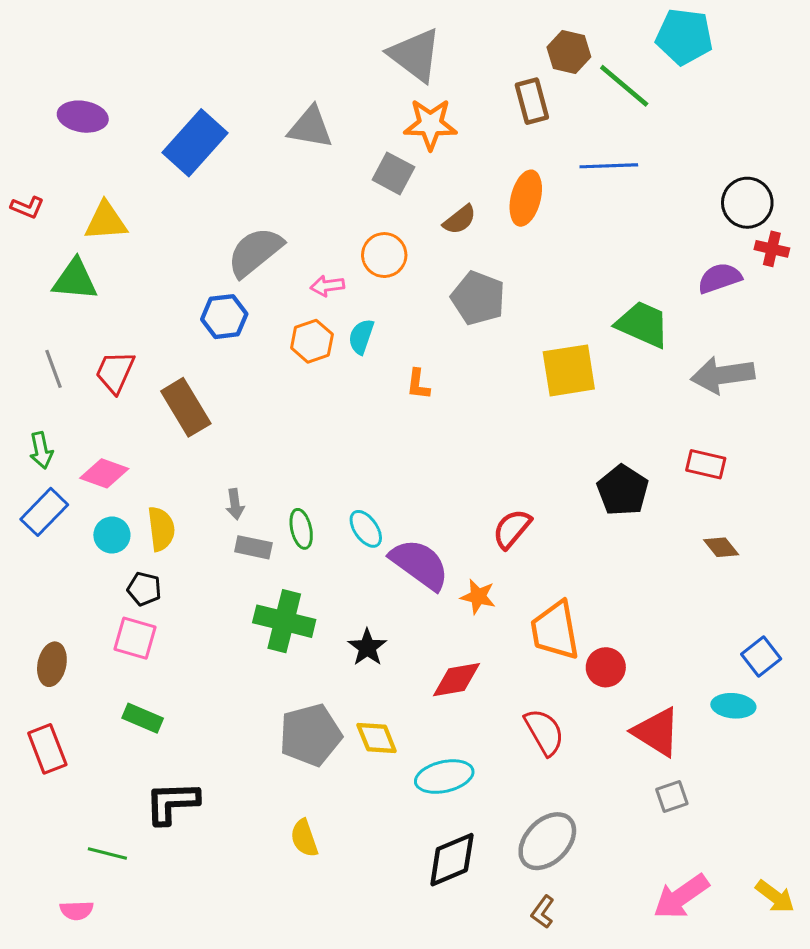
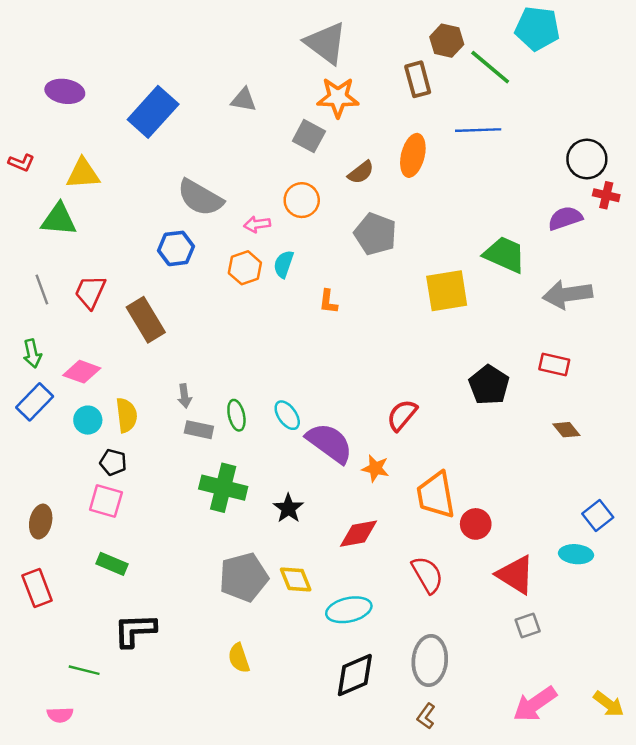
gray triangle: (310, 127) -> (244, 100), size x0.7
gray semicircle: (255, 252) -> (200, 198), turned -111
gray ellipse: (547, 841) -> (430, 660), turned -39

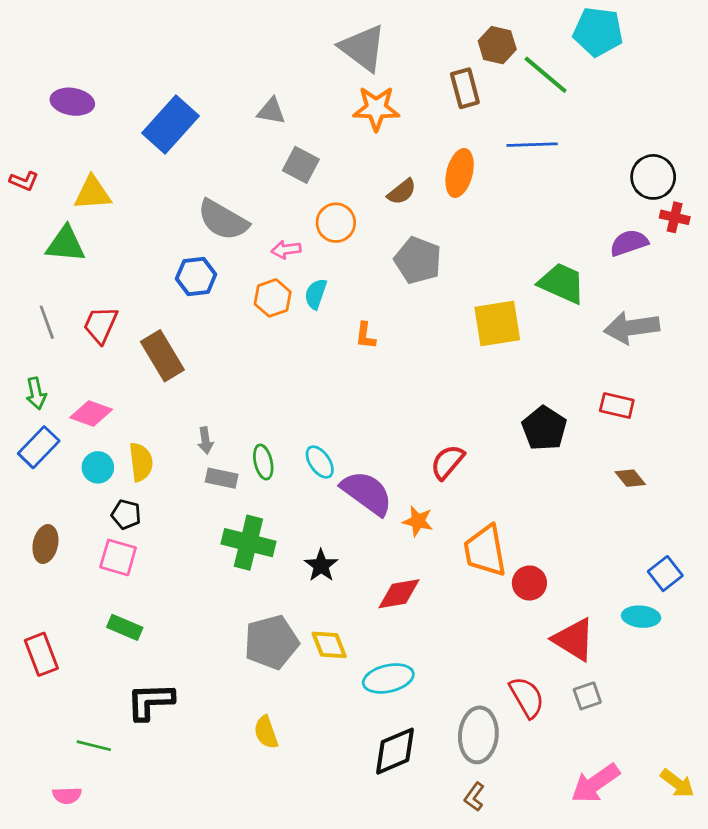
gray square: (309, 136) -> (301, 165), moved
brown ellipse: (41, 522) -> (45, 544), moved
red semicircle: (427, 575) -> (527, 697), moved

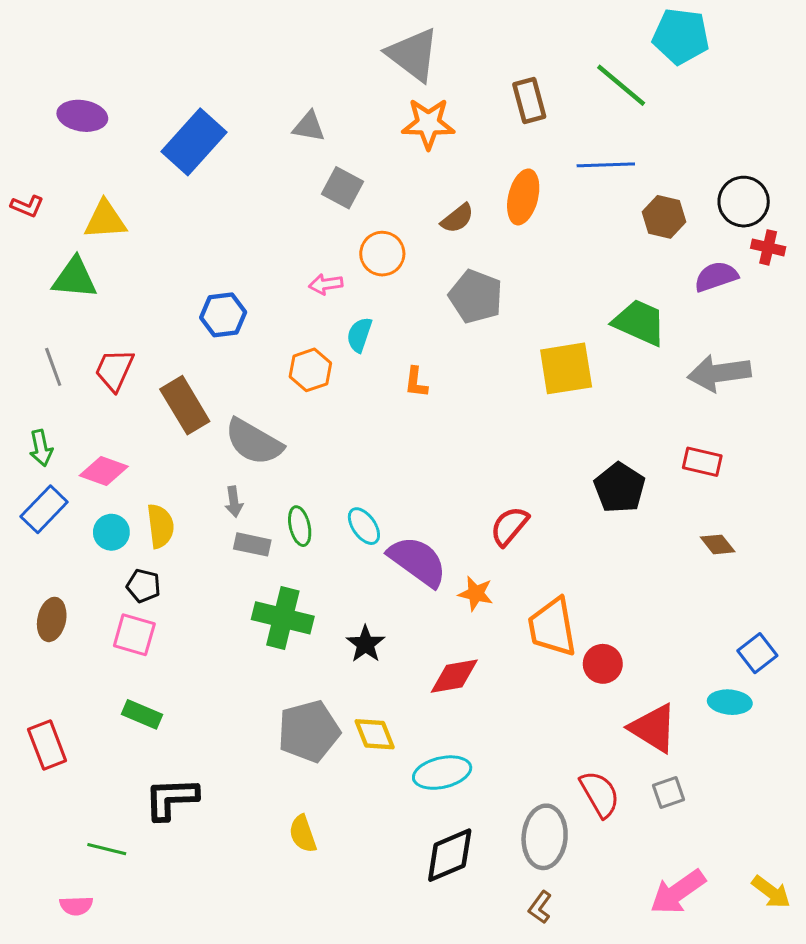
brown hexagon: (497, 45) -> (664, 217), moved
gray semicircle: (223, 220) -> (254, 442), moved
orange hexagon: (273, 298) -> (310, 370), moved

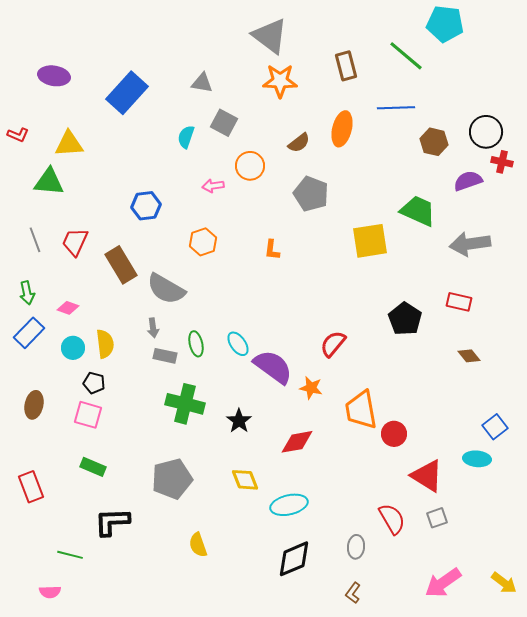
cyan semicircle: (359, 335) -> (186, 137), moved
pink diamond: (104, 471) -> (68, 308), size x0.7
gray pentagon: (309, 731) -> (172, 479), moved
gray ellipse: (545, 837) -> (356, 547), size x0.6

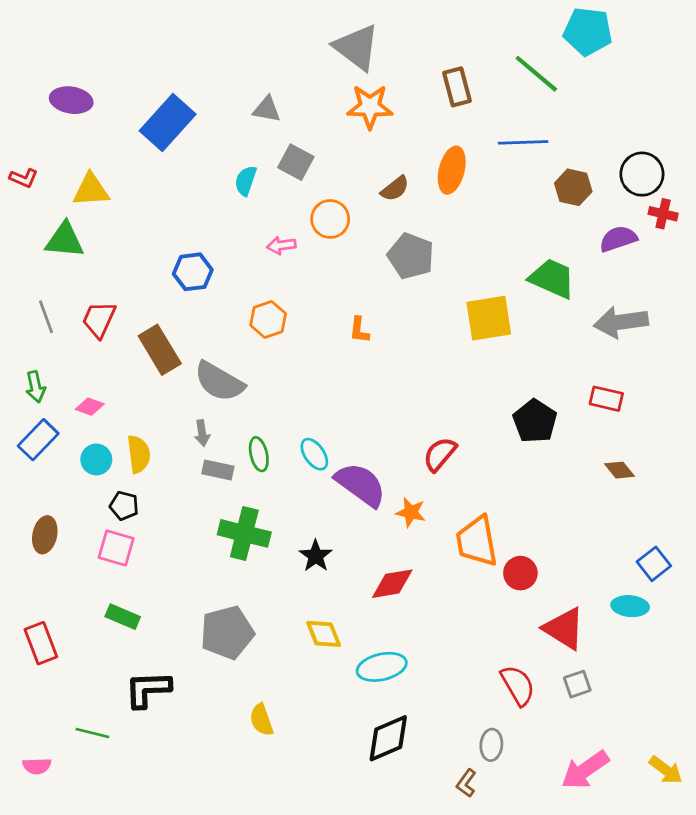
gray ellipse: (356, 547) -> (491, 745), moved
pink semicircle: (50, 592) -> (37, 766), moved

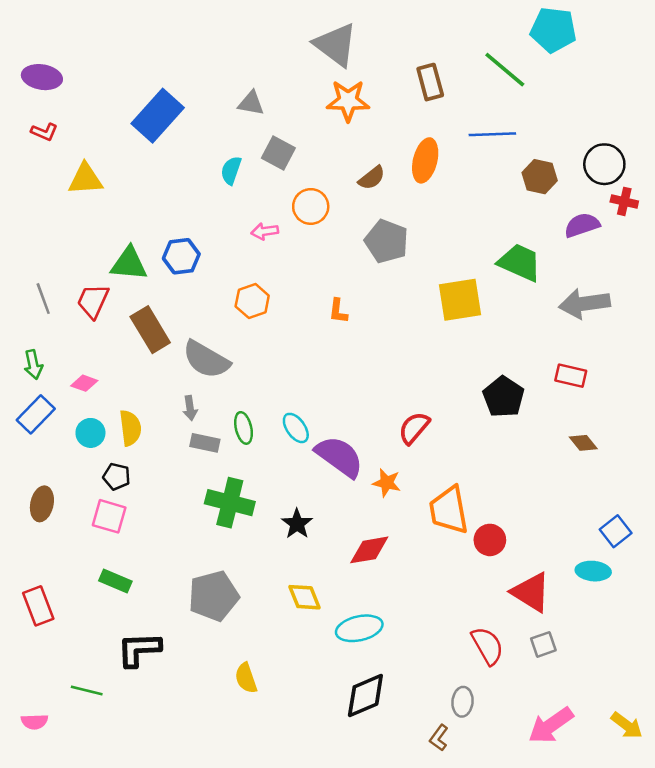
purple ellipse: (71, 100) -> (42, 77), moved
red L-shape: (24, 178) -> (44, 132), moved
green triangle: (65, 240) -> (129, 264), moved

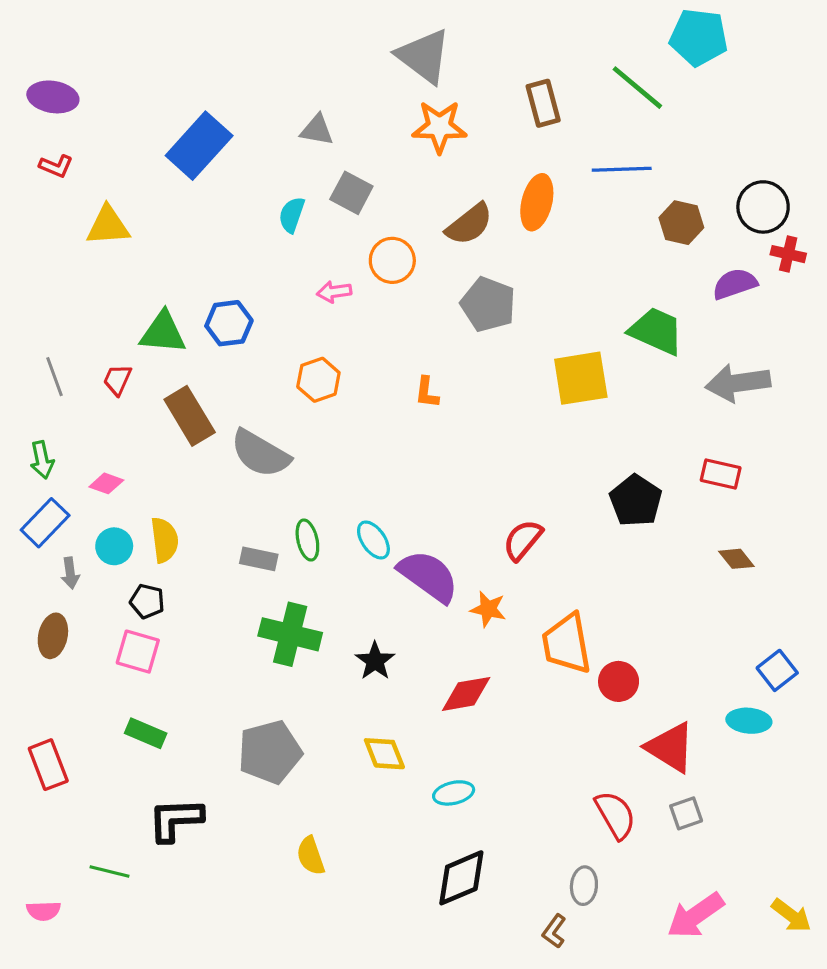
brown semicircle: (372, 178) -> (469, 224), size x1.4
red trapezoid: (93, 301) -> (117, 380), size x0.7
gray arrow: (190, 408) -> (70, 573), moved
cyan ellipse: (359, 628) -> (454, 793), size x0.7

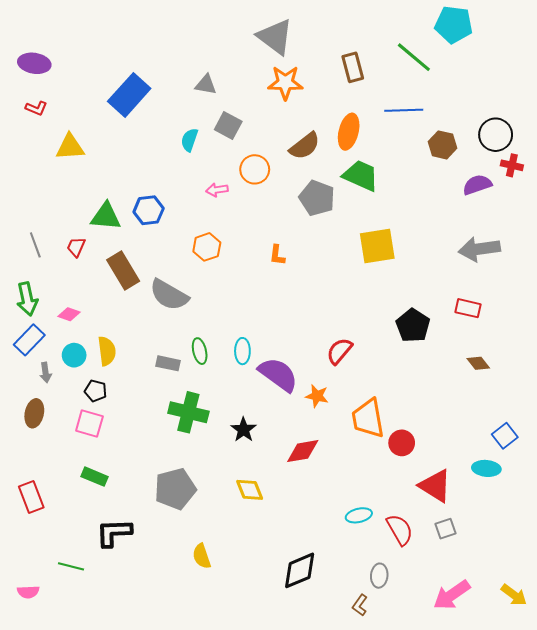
green trapezoid: (656, 331) -> (361, 176), moved
green arrow: (42, 460) -> (27, 299), size x1.4
cyan ellipse: (373, 540) -> (242, 351), turned 35
cyan ellipse: (454, 793) -> (359, 515), moved

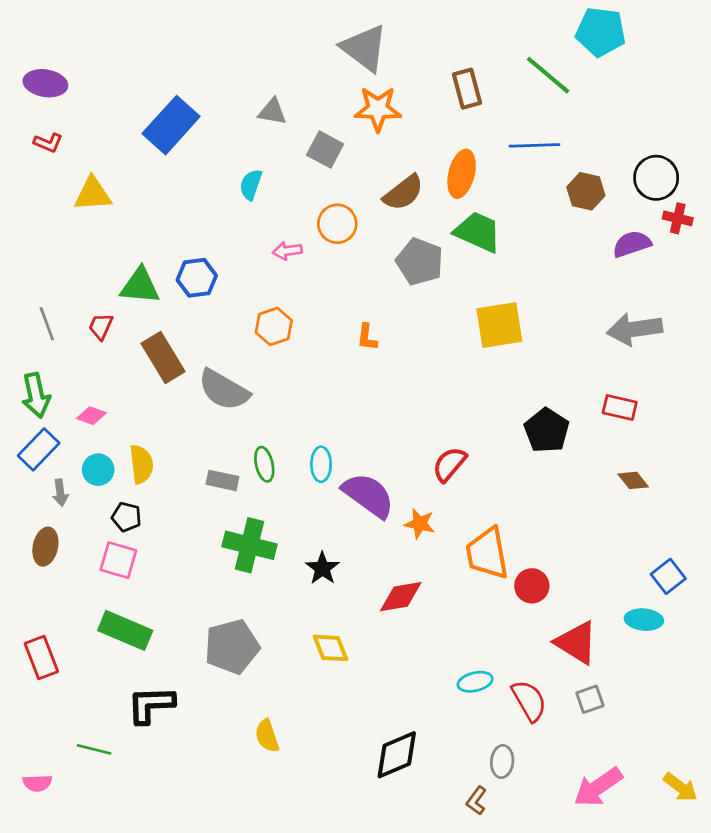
gray square: (228, 126) -> (325, 149), moved
green rectangle: (95, 477) -> (125, 630), size x1.5

